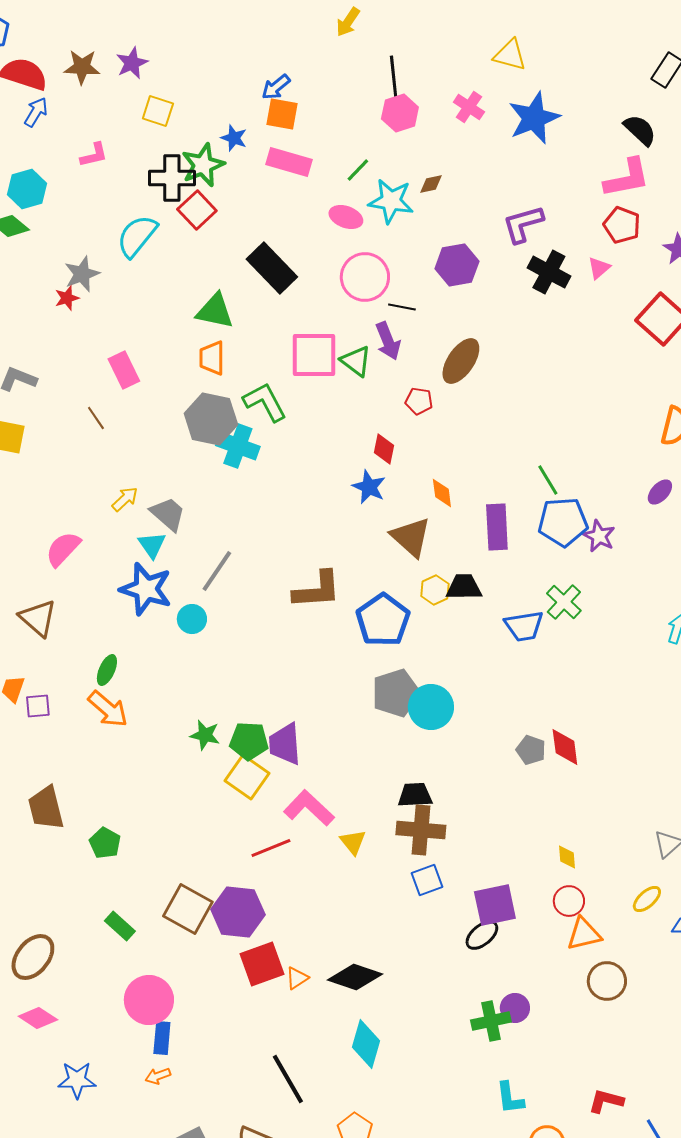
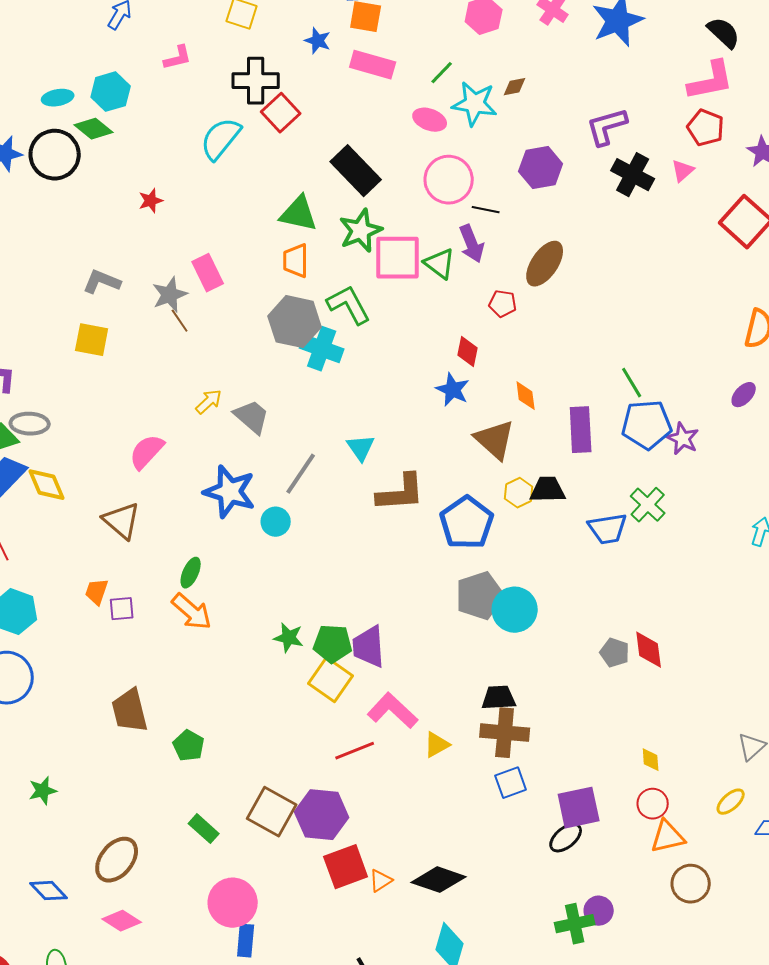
green star: (203, 165) -> (361, 231), moved
gray star: (82, 274) -> (170, 295), moved
cyan triangle: (152, 545) -> (361, 448), moved
yellow triangle: (353, 842) -> (437, 745), turned 40

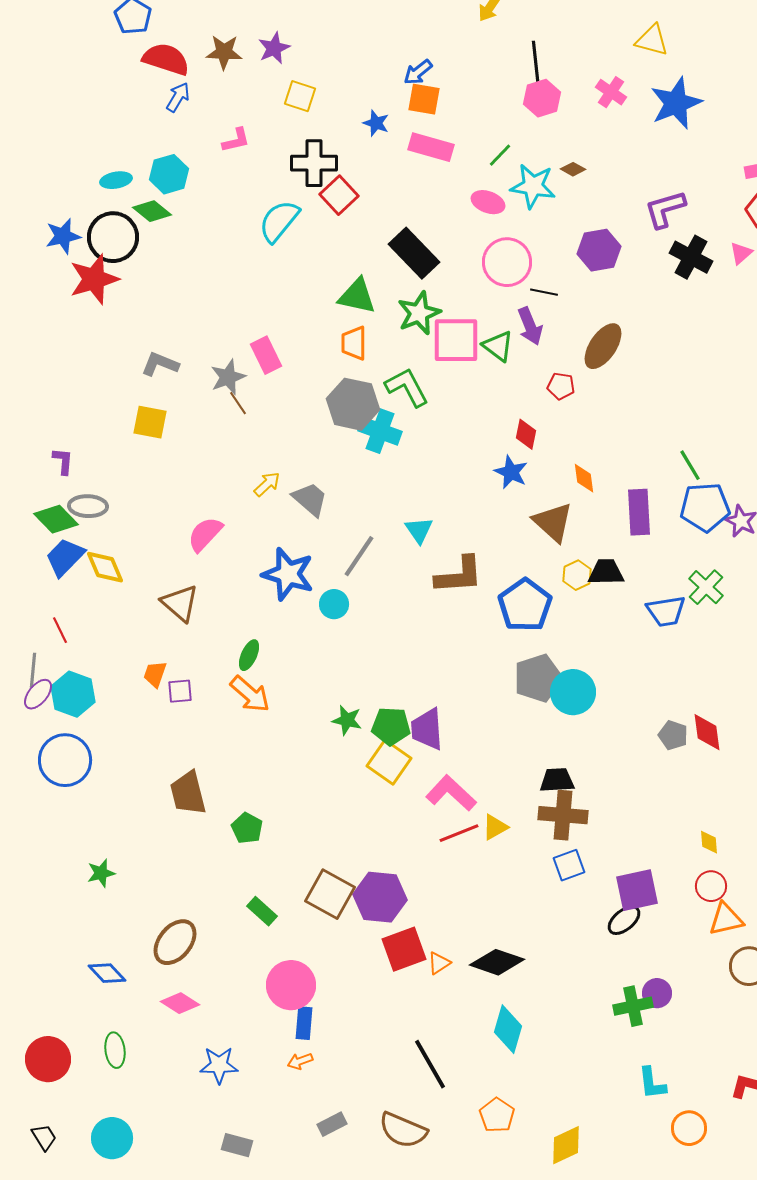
brown diamond: (515, 87) -> (573, 169), turned 40
red star: (151, 201) -> (94, 279), moved, size x2.0
red line: (355, 751) -> (459, 833), moved

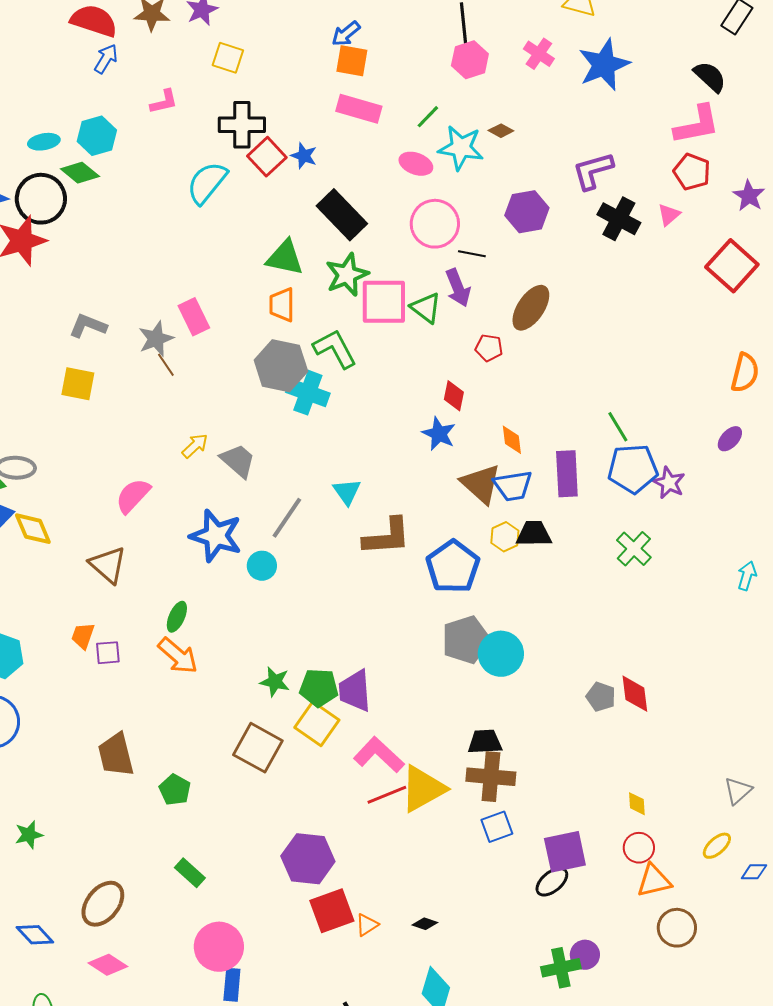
blue star: (376, 123) -> (304, 156), moved
blue trapezoid: (666, 611) -> (513, 486), moved
yellow triangle: (495, 827) -> (423, 789), size x1.8
brown square: (330, 894) -> (258, 748), moved
black diamond: (497, 962) -> (425, 924), size x0.5

